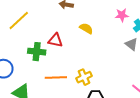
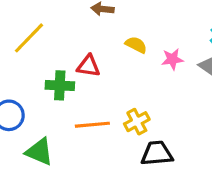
pink star: (122, 15) -> (172, 59), moved

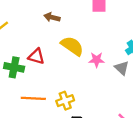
yellow semicircle: (136, 45) -> (72, 46), size x1.5

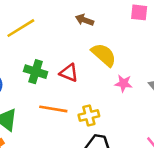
red triangle: (36, 56) -> (69, 73), moved
pink star: (97, 60) -> (123, 83), moved

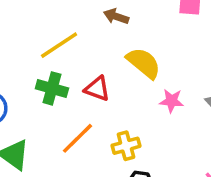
yellow line: (21, 28) -> (59, 45), moved
orange line: (53, 109) -> (78, 138), turned -52

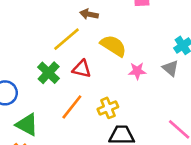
yellow line: (59, 45) -> (66, 39), moved
green cross: (52, 88) -> (49, 73), turned 35

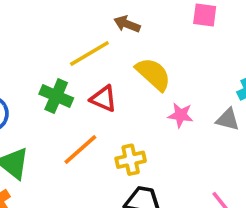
gray triangle: (170, 68) -> (228, 120), turned -36
green cross: (49, 73) -> (56, 96), turned -30

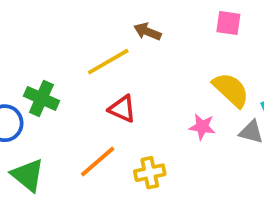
yellow semicircle: (153, 74) -> (231, 90), moved
green cross: (56, 96) -> (41, 98), moved

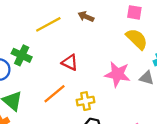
yellow line: (108, 62) -> (48, 24), moved
yellow semicircle: (231, 90) -> (137, 39), moved
pink star: (202, 127) -> (117, 74), size x1.6

